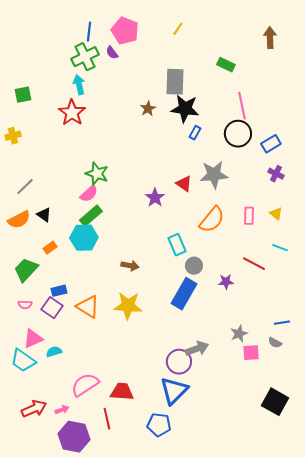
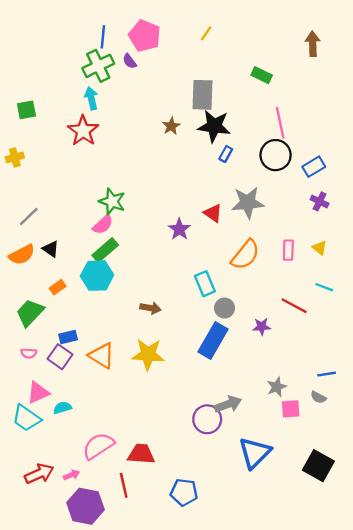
blue triangle: (174, 391) -> (255, 453), moved

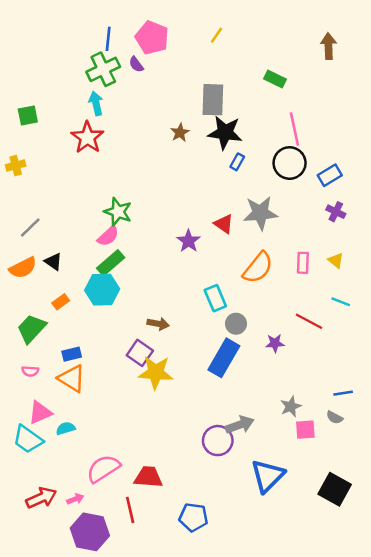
orange triangle: (102, 356) -> (72, 378), moved
purple square: (60, 357) -> (140, 353), moved

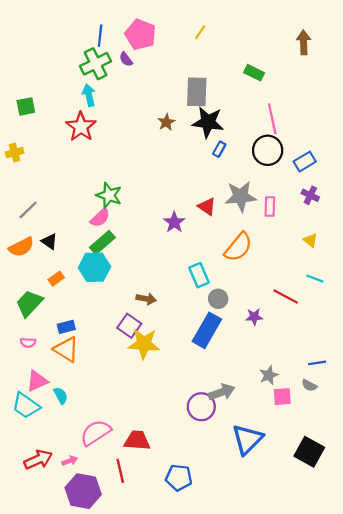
pink rectangle: (303, 263) -> (270, 207), moved
cyan semicircle: (66, 428) -> (61, 395), turned 78

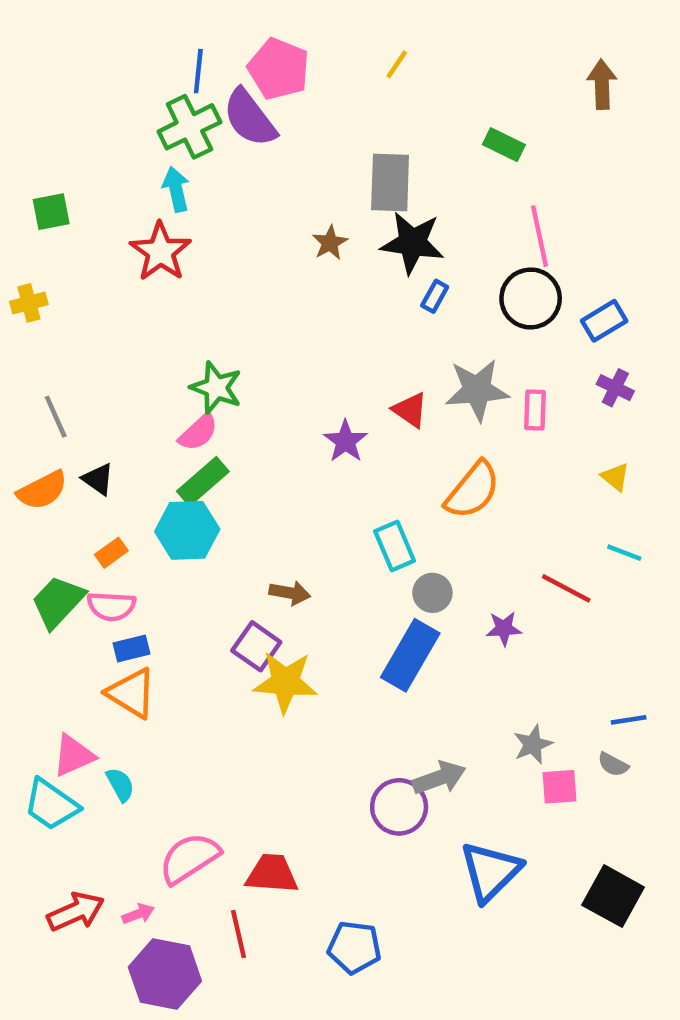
purple semicircle: (126, 59) -> (250, 118), size x2.0
gray line: (28, 210) -> (56, 417), turned -70
pink semicircle: (28, 343) -> (111, 606), moved, size x1.5

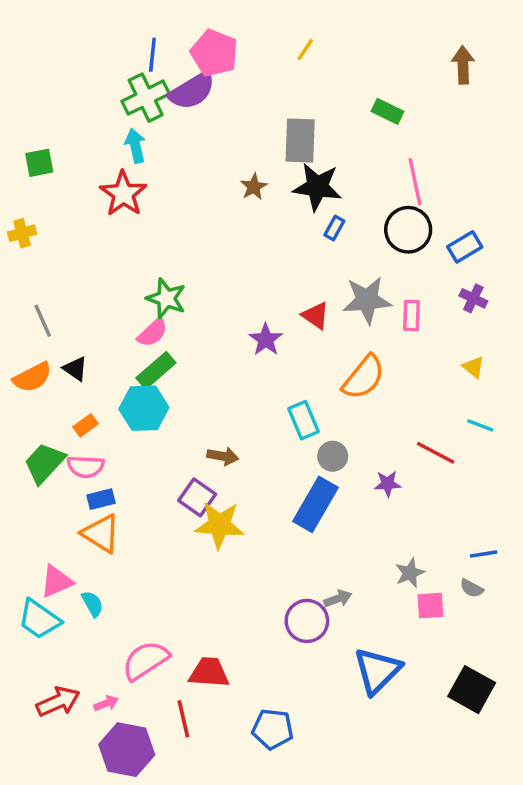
purple semicircle: (250, 118) -> (192, 91), turned -84
gray arrow: (439, 778) -> (338, 599), size x0.7

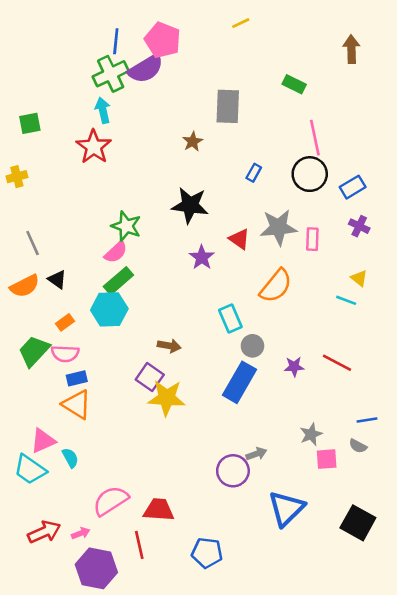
yellow line: (305, 50) -> (241, 23), moved, turned 30
black star: (317, 187) -> (190, 205), moved
cyan line: (480, 425) -> (346, 300), moved
red line: (436, 453) -> (337, 363), moved

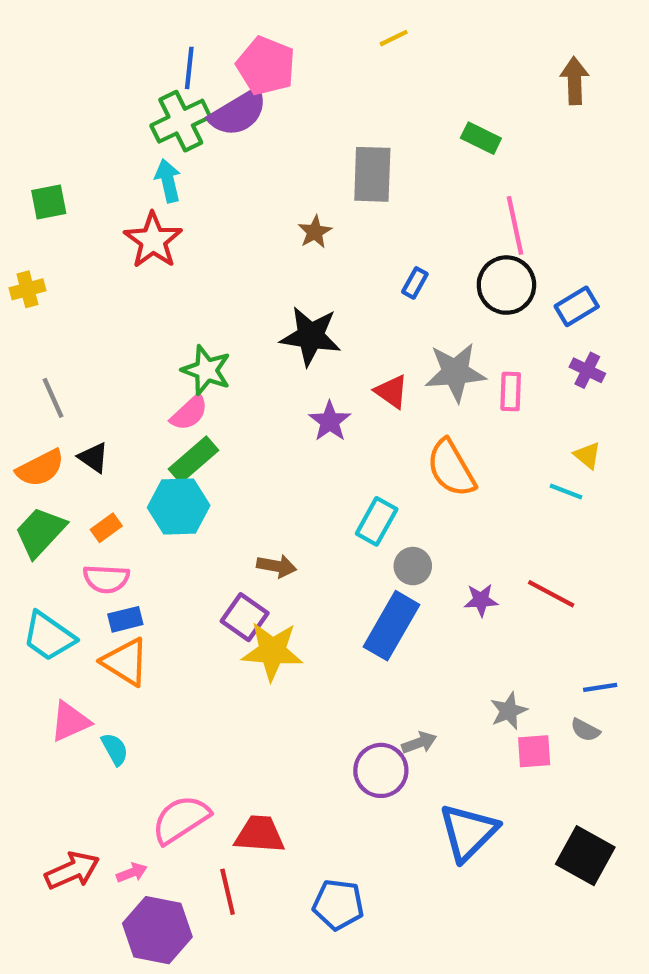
orange semicircle: (276, 286) -> (451, 468), turned 111
cyan rectangle: (230, 319) -> (377, 521), turned 52
green trapezoid: (34, 351) -> (40, 532), moved
cyan trapezoid: (30, 469) -> (49, 636), moved

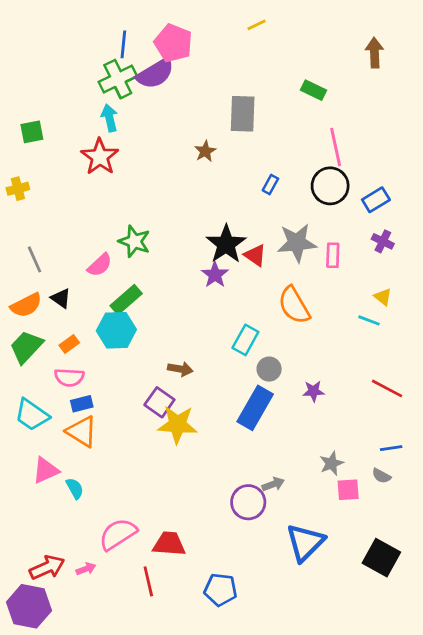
black star: (311, 336) -> (226, 244), moved, turned 30
pink semicircle: (189, 413) -> (100, 265), moved
red line: (551, 594) -> (387, 388), moved
purple hexagon: (157, 930) -> (29, 606), moved

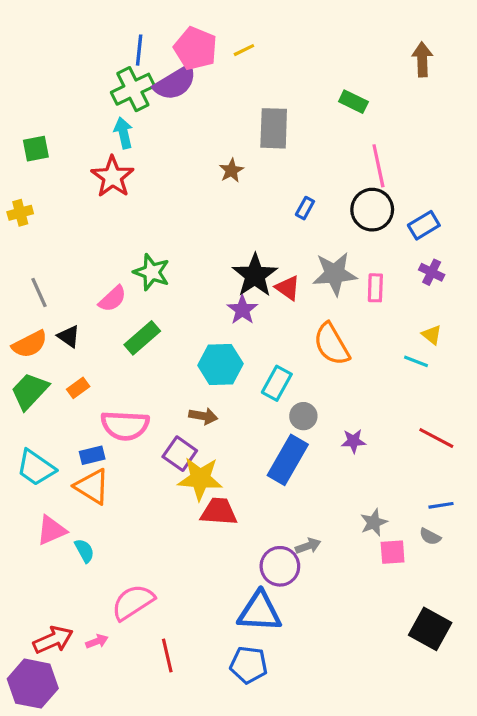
yellow line: (257, 25) -> (244, 50), moved
cyan hexagon: (116, 330) -> (220, 364), moved
pink semicircle: (69, 377) -> (125, 425), moved, size x1.4
blue triangle: (305, 542) -> (260, 612), moved, turned 48
red trapezoid: (169, 544) -> (219, 512), moved

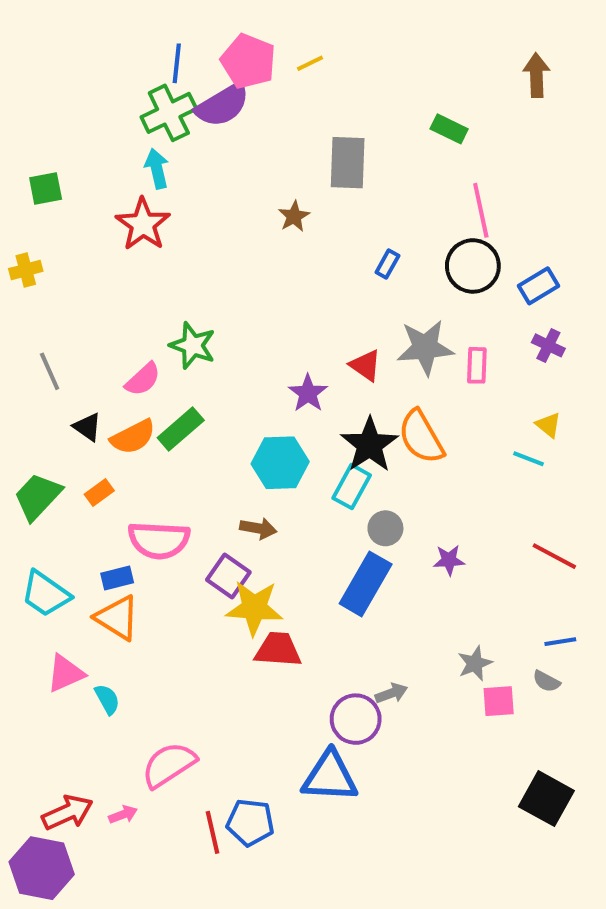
black star: (255, 275) -> (370, 445), moved
orange semicircle: (30, 344) -> (133, 437), moved
blue pentagon: (249, 665) -> (250, 822), moved

